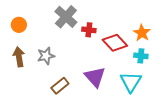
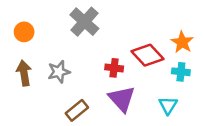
red cross: (89, 30) -> (114, 68), moved
cyan triangle: (131, 82) -> (168, 105), size x0.7

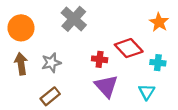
orange circle: (24, 32) -> (21, 28), size x1.5
orange star: (182, 42) -> (159, 22), moved
brown rectangle: (77, 110) -> (50, 96), moved

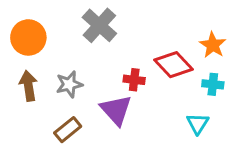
orange star: (159, 22) -> (213, 45), moved
purple triangle: (106, 86) -> (116, 110), moved

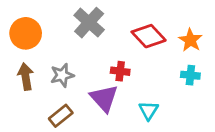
red diamond: (173, 65) -> (149, 36), moved
cyan triangle: (198, 124) -> (149, 110), moved

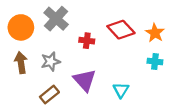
gray cross: (89, 23) -> (56, 19), moved
red cross: (120, 71) -> (87, 41), moved

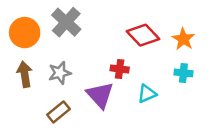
red cross: (87, 41) -> (120, 69), moved
cyan triangle: (121, 90) -> (147, 94), moved, turned 35

